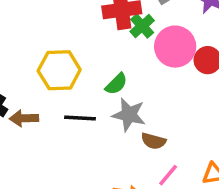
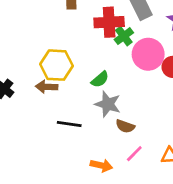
brown arrow: (24, 118) -> (47, 87), moved
black line: (80, 118) -> (69, 124), moved

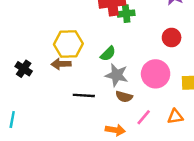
green cross: (124, 36) -> (126, 14), turned 35
pink circle: (148, 54) -> (156, 74), moved
brown semicircle: (125, 126) -> (124, 97), moved

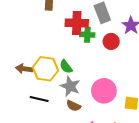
red circle: (172, 38) -> (111, 41), moved
yellow hexagon: (68, 44) -> (45, 69), moved
green semicircle: (108, 54) -> (66, 67), turned 88

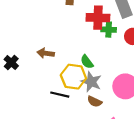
brown arrow: (24, 69) -> (46, 53), moved
yellow hexagon: (45, 69) -> (73, 77), moved

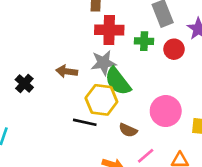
red cross: (98, 18) -> (109, 30), moved
green semicircle: (87, 62) -> (118, 81), size x1.6
gray star: (91, 82) -> (104, 63), moved, turned -30

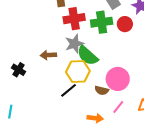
green cross: (144, 41) -> (102, 22), size x1.5
pink circle: (166, 111) -> (118, 79), moved
black line: (85, 122) -> (69, 90), turned -42

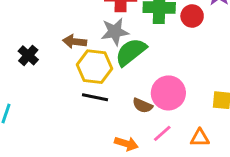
green semicircle: (88, 56) -> (131, 52), turned 90
yellow hexagon: (78, 71) -> (95, 67), moved
black line: (69, 90) -> (95, 97), turned 42

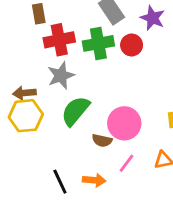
green semicircle: (131, 52) -> (75, 111), moved
yellow hexagon: (95, 67) -> (26, 116), moved
black line: (95, 97) -> (60, 182), moved, turned 65

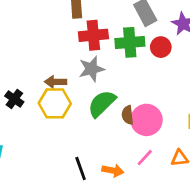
brown semicircle: (102, 140) -> (128, 115), moved, turned 66

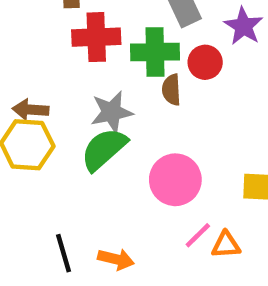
gray star: (92, 69) -> (112, 112), moved
brown semicircle: (128, 115) -> (171, 90), moved
pink line: (145, 158) -> (198, 235), moved

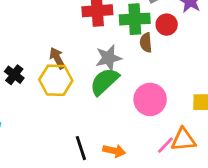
brown arrow: (31, 110) -> (57, 58), turned 60
pink line: (198, 235) -> (165, 145), moved
orange triangle: (226, 245) -> (183, 140), size x1.4

